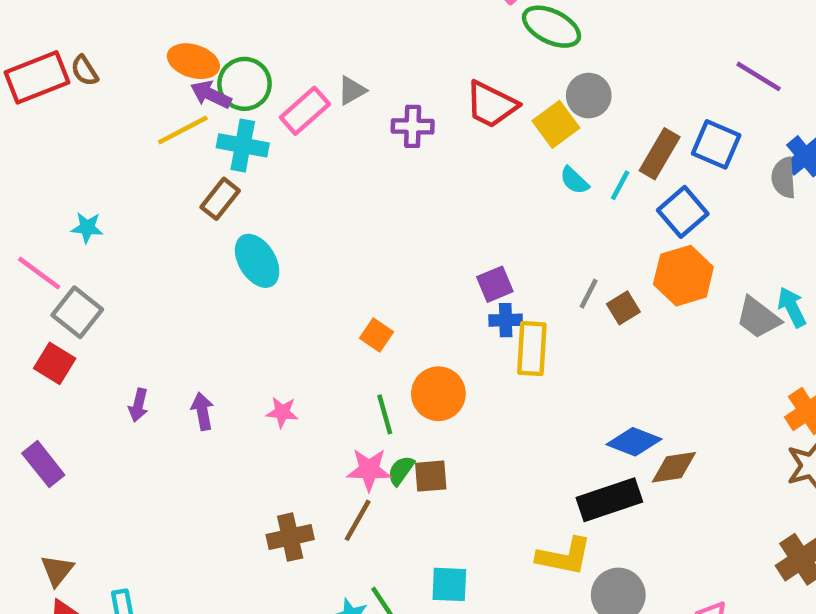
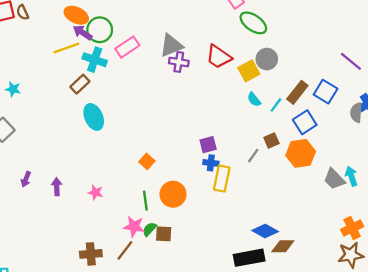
gray triangle: (352, 90) -> (171, 46), moved, size x1.6
brown square: (623, 308) -> (271, 141), moved

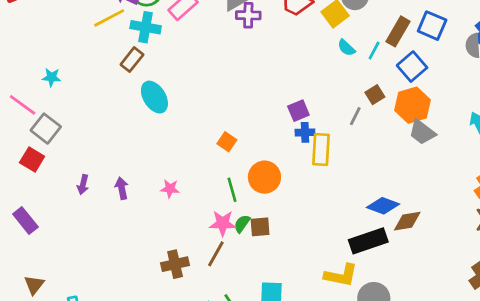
gray trapezoid: (334, 179) -> (422, 132), moved

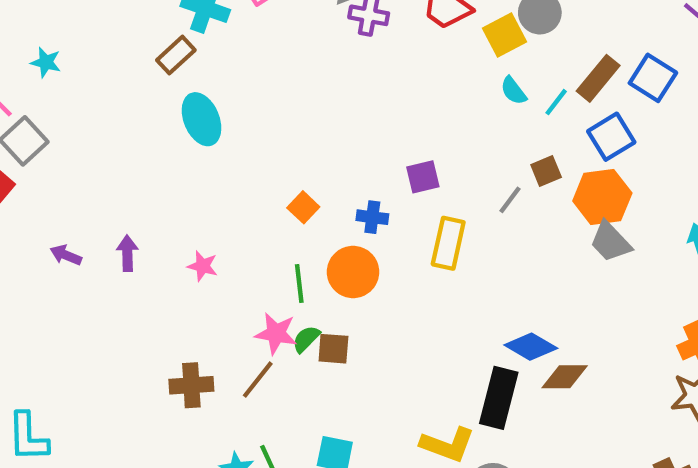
blue cross: (305, 132) -> (372, 217), moved
purple arrow: (83, 185) -> (66, 255), moved, turned 90
black rectangle: (368, 241) -> (499, 398), turned -66

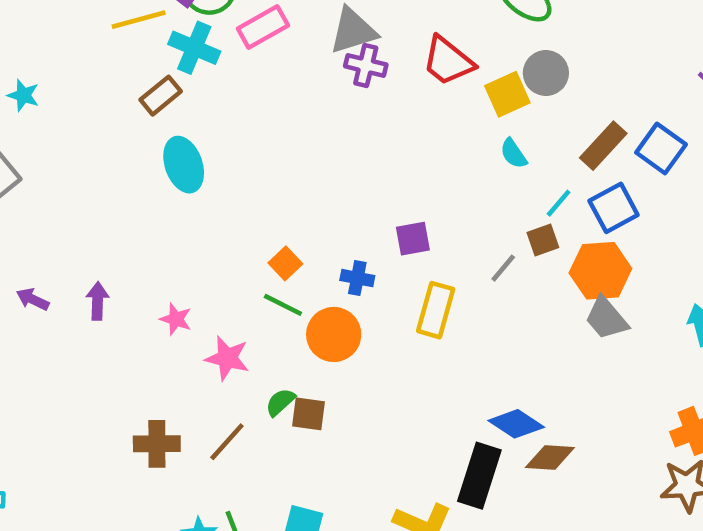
cyan line: (556, 102) -> (559, 203), moved
green line: (299, 283) -> (283, 305), moved, turned -60
pink star: (276, 333) -> (227, 358), moved

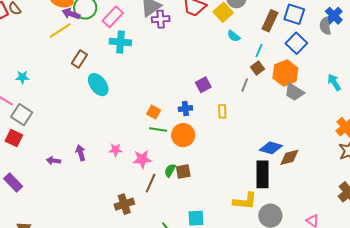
cyan cross: (194, 48) -> (120, 42), moved
blue square: (614, 208) -> (296, 43), moved
yellow rectangle: (436, 310) -> (222, 111), size x0.6
brown line: (227, 442) -> (151, 183), moved

